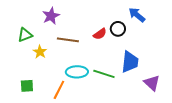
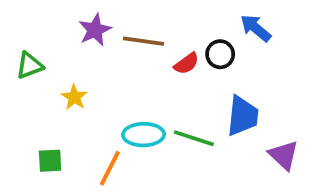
green triangle: (25, 35) -> (30, 65), moved
brown line: (68, 40) -> (144, 41), moved

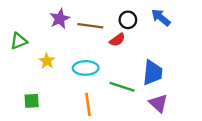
black circle: (220, 54) -> (128, 20), moved
cyan ellipse: (144, 135) -> (86, 68), moved
purple triangle: (284, 155) -> (158, 103), moved
orange line: (110, 168) -> (88, 104), moved, turned -35

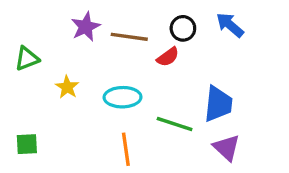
green square: (32, 101) -> (27, 144), moved

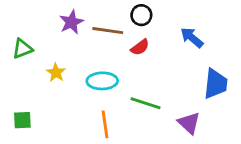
blue arrow: (230, 25) -> (192, 38), moved
black circle: (183, 28) -> (141, 15), moved
blue trapezoid: (218, 104) -> (216, 84), moved

